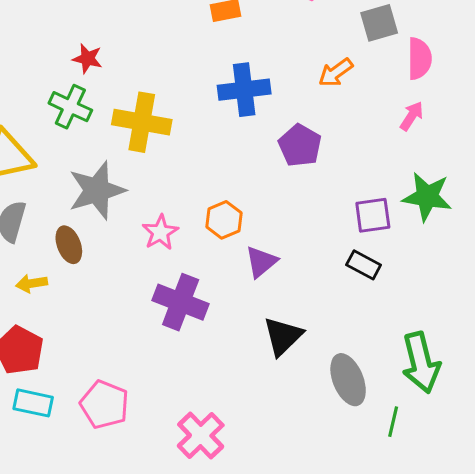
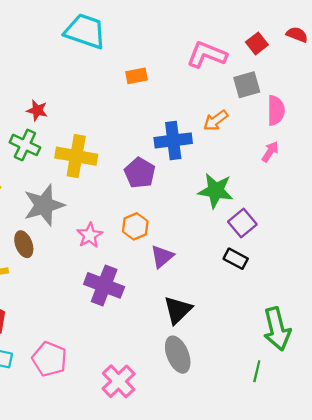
blue cross: (244, 90) -> (173, 140), moved
purple pentagon: (300, 145) -> (140, 173), moved
green star: (427, 197) -> (216, 191), moved
purple square: (373, 215) -> (242, 223), turned -32
gray ellipse: (348, 380) -> (178, 355), moved

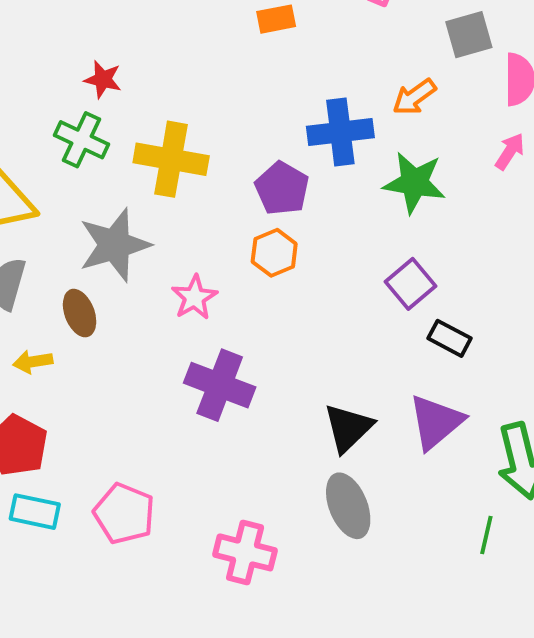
green star: (216, 191) -> (414, 183), moved
purple square: (242, 223) -> (410, 284), moved
orange hexagon: (135, 226) -> (274, 253), moved
purple triangle: (162, 256) -> (436, 422), moved, size x1.4
pink cross: (119, 381) -> (245, 552), turned -32

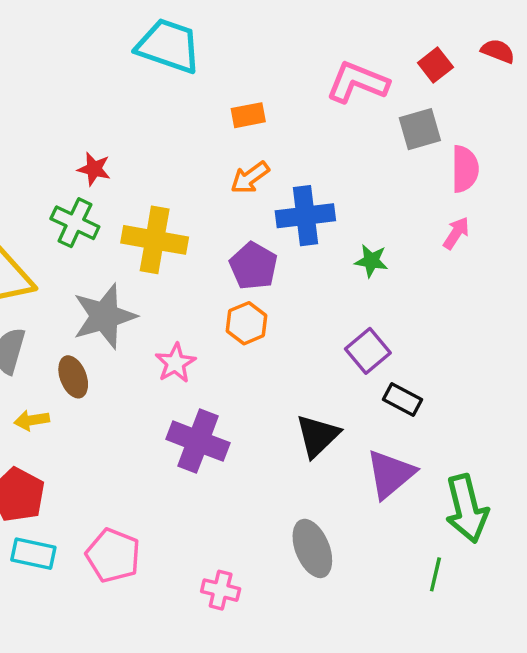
orange arrow: (414, 97) -> (250, 178), moved
green star: (414, 183) -> (371, 261), size x0.6
black triangle: (348, 428) -> (318, 436), moved
pink cross: (245, 552) -> (221, 590), size x0.7

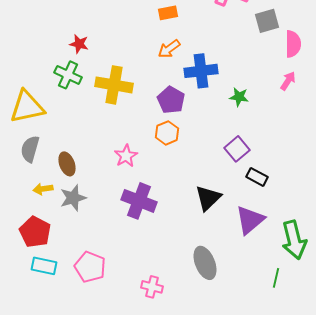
gray star: (104, 316) -> (73, 198), moved, size x0.7

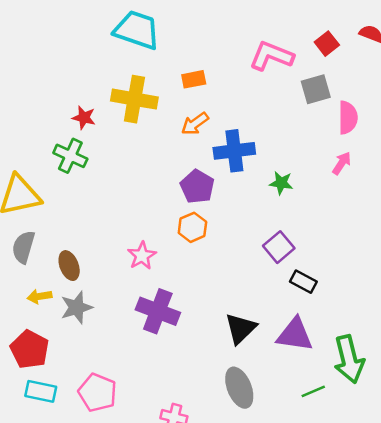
yellow cross: (114, 85) -> (134, 99), moved
black triangle: (208, 198) -> (240, 328), moved
purple triangle: (250, 220) -> (295, 335), turned 48
green line: (276, 278) -> (313, 391), moved, turned 54

